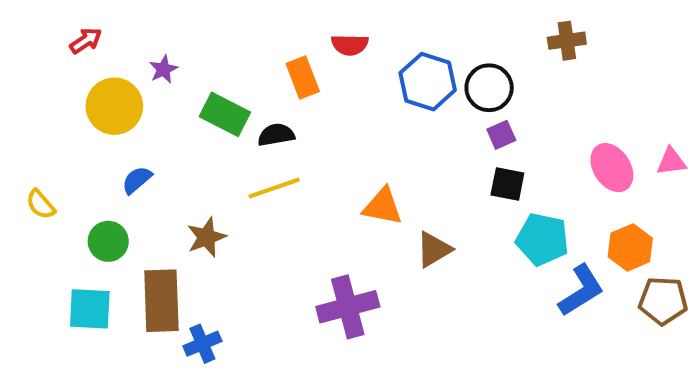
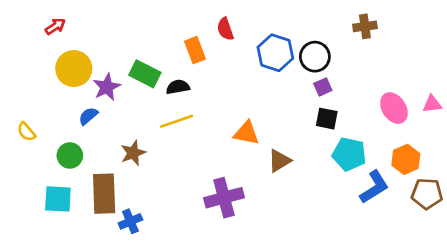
red semicircle: (350, 45) -> (225, 29), turned 70
purple star: (163, 69) -> (107, 87), moved, size x1.5

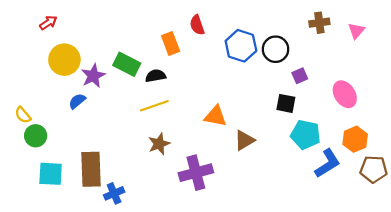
purple square: (323, 87) -> (300, 76), moved
pink triangle: (432, 104) -> (356, 31), moved, turned -42
brown star: (133, 153) -> (159, 144), moved
green circle: (70, 155) -> (36, 136), moved

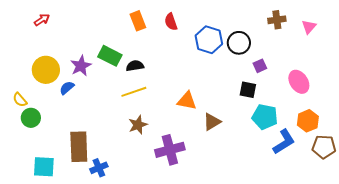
orange rectangle: (171, 43) -> (138, 21), moved
yellow circle: (64, 60) -> (46, 70), moved
cyan square: (51, 174) -> (44, 167), moved

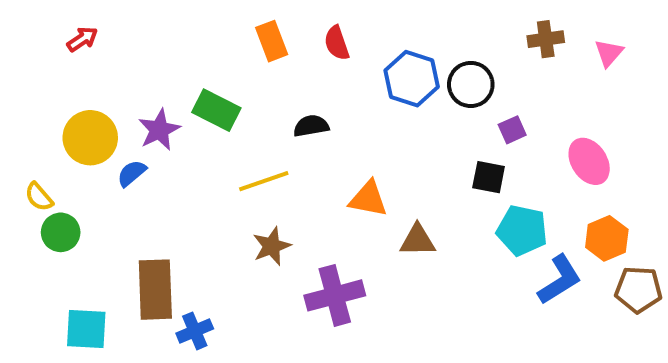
black semicircle: (135, 66) -> (311, 126), moved
brown triangle: (212, 122) -> (418, 240), turned 30

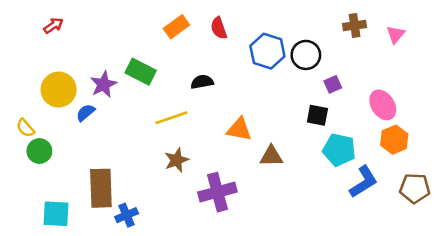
orange rectangle: (272, 41) -> (176, 27), turned 75
orange hexagon: (607, 238) -> (394, 140), moved

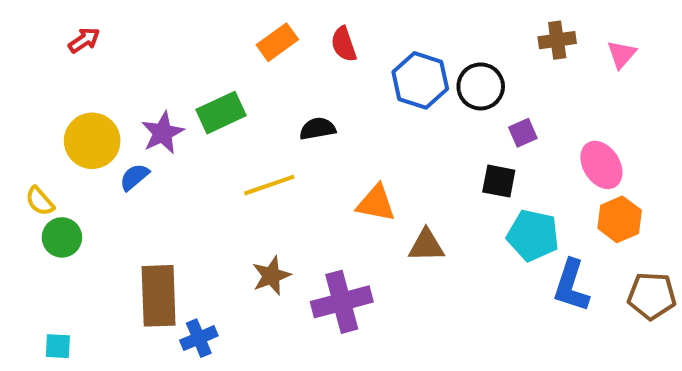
green rectangle: (141, 72) -> (221, 113), turned -52
brown star: (176, 160) -> (271, 276), moved
blue L-shape: (364, 182) -> (571, 286), turned 140
cyan square: (56, 214) -> (58, 346), moved, size x0.6

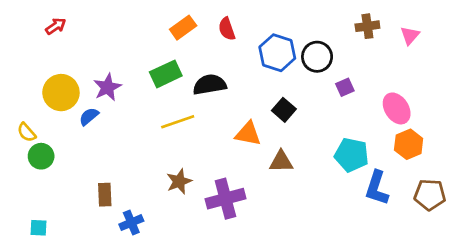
green rectangle: (221, 113) -> (166, 74), moved
black semicircle: (318, 129) -> (210, 85), size x1.4
black square: (499, 181) -> (284, 110), moved, turned 30
brown rectangle: (159, 296) -> (105, 195), size x0.6

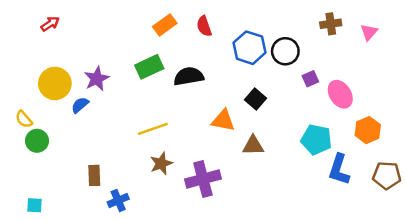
pink ellipse: (397, 108) -> (340, 94), moved
yellow line: (178, 122) -> (153, 129), moved

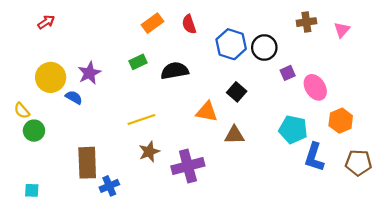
green rectangle: (149, 67) -> (138, 62), size x0.7
blue semicircle: (80, 105) -> (74, 97), turned 70
brown rectangle: (94, 175) -> (87, 163), size x1.6

